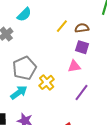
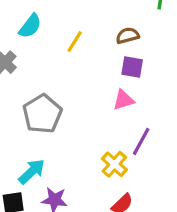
yellow line: (62, 26) -> (75, 42), moved
yellow cross: (47, 82) -> (114, 164), moved
cyan arrow: (19, 93) -> (32, 172), moved

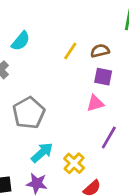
yellow line: (75, 42) -> (70, 51), moved
yellow cross: (114, 164) -> (74, 163), moved
cyan arrow: (32, 172) -> (42, 153), moved

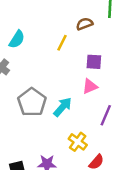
brown semicircle: (100, 51) -> (85, 24), moved
cyan arrow: (42, 153) -> (63, 107), moved

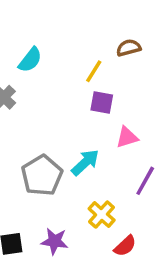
purple square: (94, 62) -> (102, 102), moved
gray pentagon: (32, 102) -> (42, 176), moved

